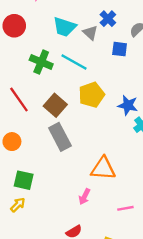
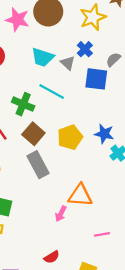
blue square: (120, 49) -> (96, 79), size x1.5
green cross: (41, 62) -> (23, 104), moved
yellow pentagon: (92, 95) -> (70, 137), moved
pink arrow: (85, 197) -> (61, 214), moved

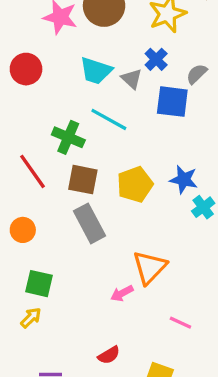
brown square: (33, 134) -> (83, 180), turned -30
orange triangle: (80, 195) -> (150, 267), turned -50
pink arrow: (61, 214) -> (122, 293), turned 35
pink line: (102, 234) -> (180, 323), turned 35

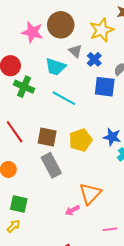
gray triangle: (132, 79) -> (75, 51), moved
green cross: (68, 137) -> (24, 87), moved
pink line: (180, 323) -> (110, 229), turned -32

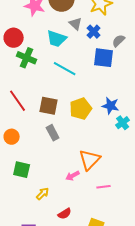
gray rectangle: (51, 165) -> (53, 133), size x0.7
yellow arrow: (14, 226) -> (43, 194), moved
pink line: (110, 229) -> (104, 187), moved

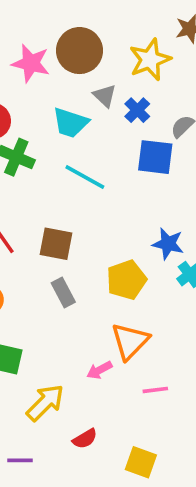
yellow pentagon: (81, 109) -> (126, 280), moved
yellow arrow: (43, 194) -> (45, 403), size x1.6

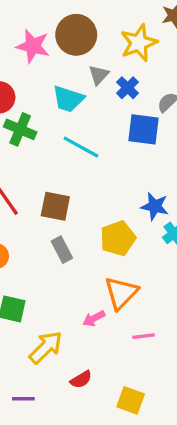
gray triangle: (105, 96) -> (99, 75), turned 30

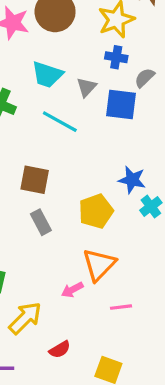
gray triangle: (99, 75) -> (86, 87), moved
blue cross: (128, 88) -> (116, 57), moved, turned -35

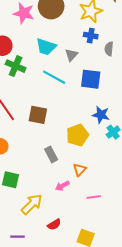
gray semicircle: (145, 78) -> (109, 49), turned -40
blue square: (121, 104) -> (91, 79), moved
gray rectangle: (41, 222) -> (51, 154), moved
orange triangle: (99, 265) -> (80, 170), size x0.6

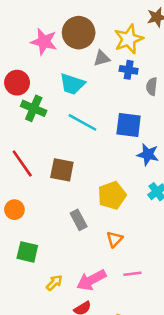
gray triangle: (71, 55) -> (102, 58), moved, turned 32
blue star: (101, 115) -> (148, 154), moved
pink arrow: (62, 186) -> (91, 280), moved, size x1.6
yellow arrow: (32, 204) -> (54, 283), size x0.6

